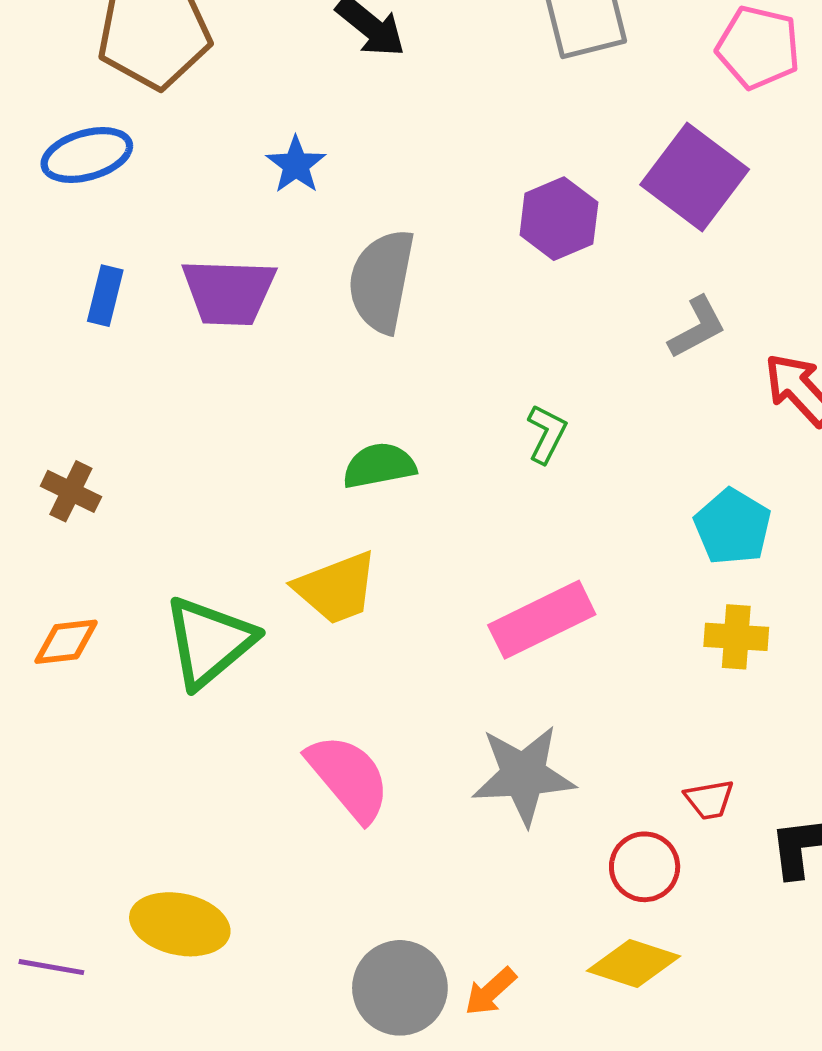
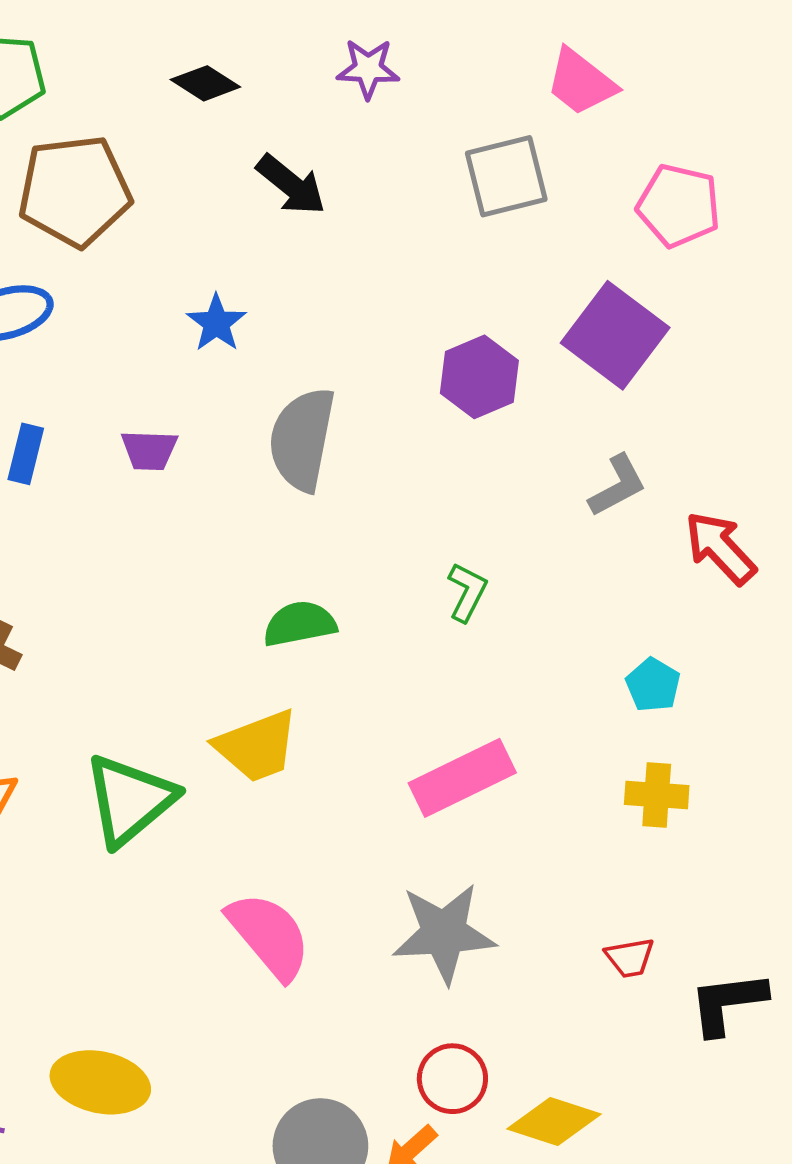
purple trapezoid: (229, 292) -> (149, 450), size x0.6
cyan pentagon: (733, 527) -> (653, 685), size x0.7
red circle: (645, 867) -> (452, 1079), moved

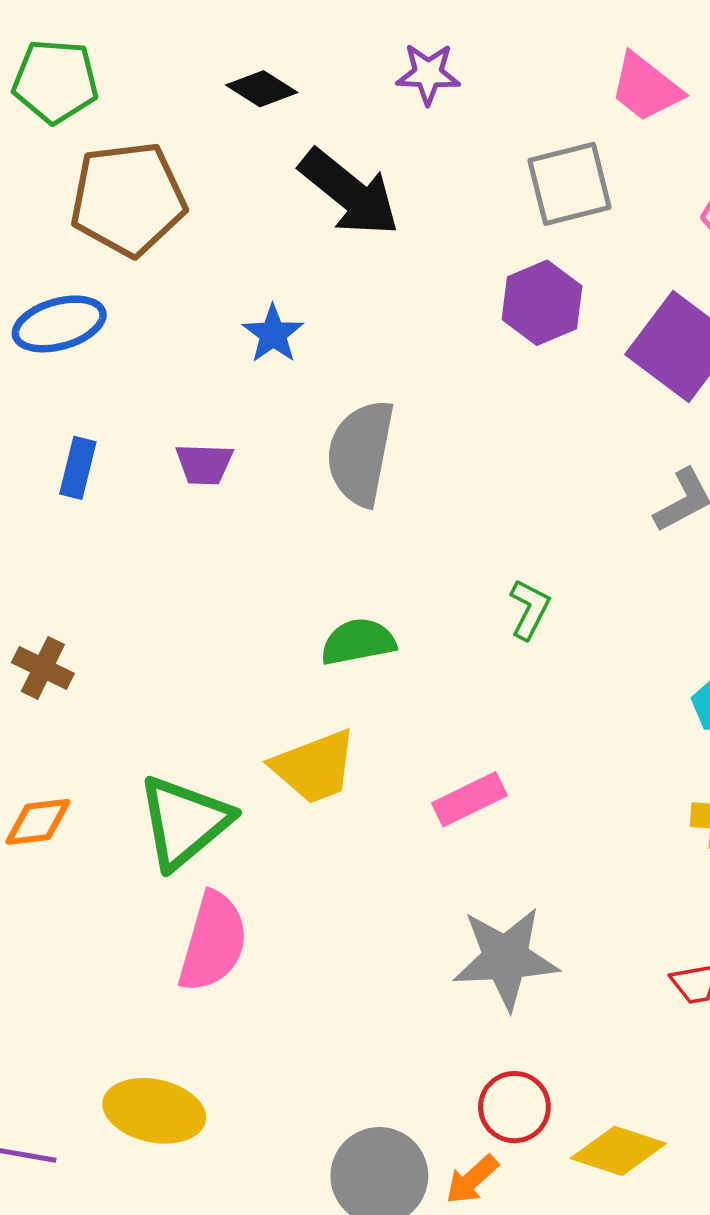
black arrow: (291, 185) -> (349, 193), size x1.4
purple hexagon: (479, 377) -> (542, 303), moved
pink rectangle: (462, 778) -> (469, 799), moved, size x0.7
pink semicircle: (269, 936) -> (213, 942), moved, turned 56

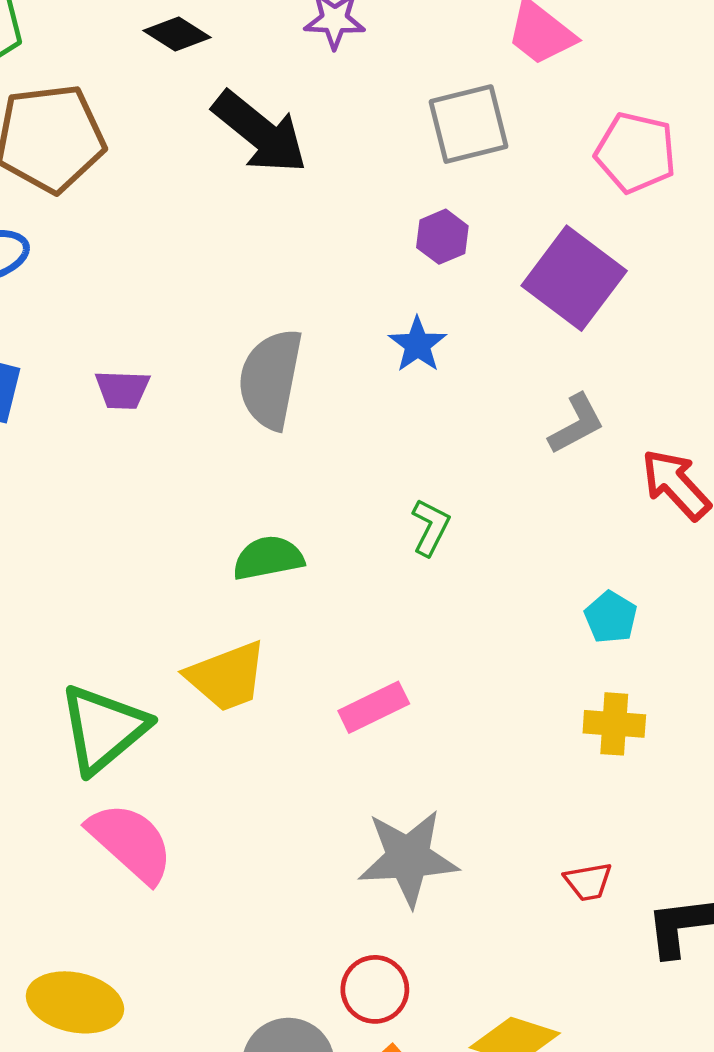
purple hexagon: (542, 303) -> (442, 237), size x0.7
blue star: (273, 334) -> (418, 345), moved
pink semicircle: (213, 942) -> (131, 842), turned -64
red circle: (514, 1107) -> (375, 989), moved

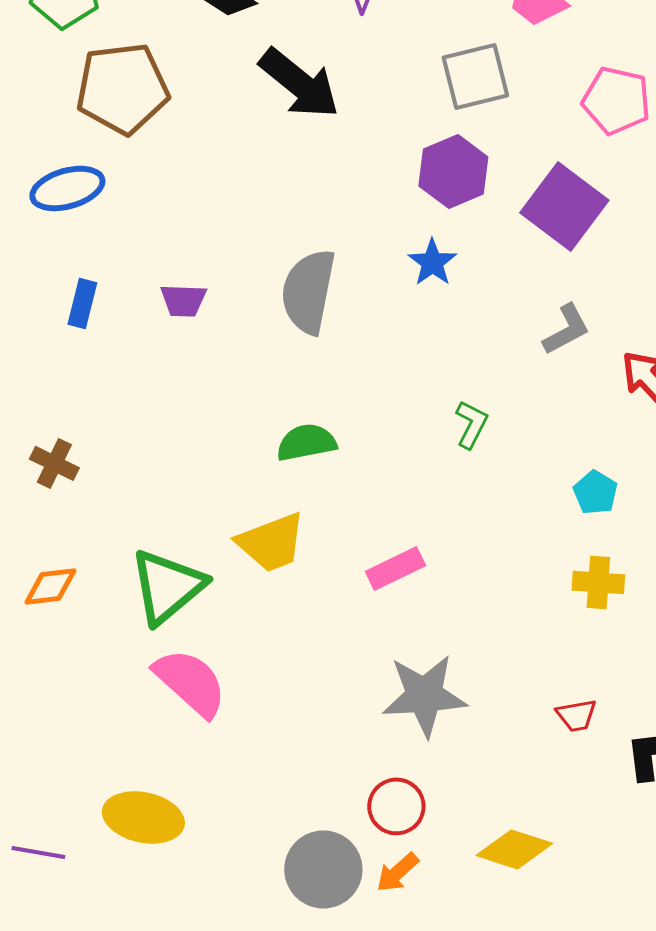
purple hexagon: (442, 237) -> (453, 171), size x1.6
green L-shape: (431, 527) -> (471, 424), moved

